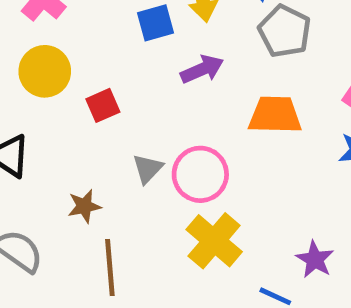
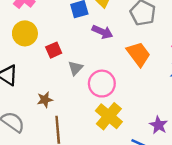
purple arrow: (202, 69) -> (102, 32), turned 48
orange trapezoid: (275, 115) -> (138, 54), turned 52
gray triangle: (148, 169) -> (75, 68), moved

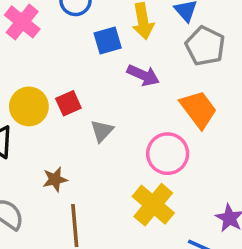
yellow circle: (25, 33) -> (29, 106), moved
pink circle: (102, 84) -> (168, 154), moved

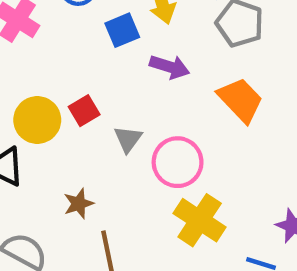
pink circle: (168, 154) -> (178, 162), moved

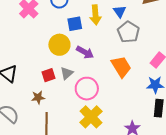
purple arrow: (170, 67) -> (85, 52), moved
red square: (84, 111) -> (49, 75), moved
yellow circle: (37, 120) -> (59, 45), moved

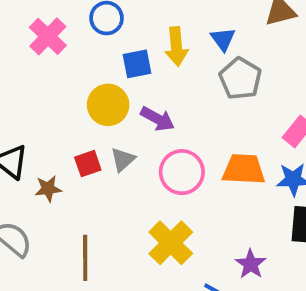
orange trapezoid: (121, 67) -> (244, 169), moved, turned -55
pink circle: (87, 89) -> (182, 172), moved
brown star: (38, 98) -> (48, 189), moved

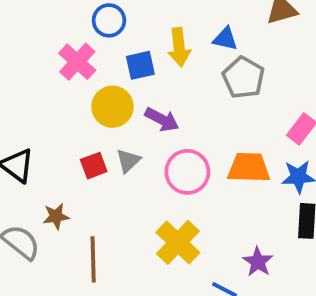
pink cross: (48, 36) -> (77, 62), moved
blue triangle: (223, 39) -> (225, 39), turned -40
brown star: (48, 189) -> (56, 216), moved

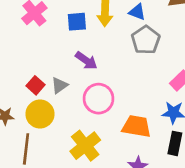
yellow circle: (112, 107) -> (40, 114), moved
red square: (94, 166) -> (36, 85), turned -36
orange trapezoid: (249, 168) -> (136, 126), moved

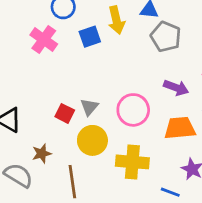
purple arrow: (86, 61) -> (176, 88), moved
yellow circle: (40, 114) -> (92, 140), moved
yellow cross: (85, 146) -> (132, 162), turned -32

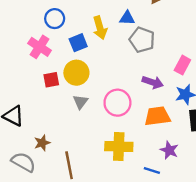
red square: (65, 113) -> (51, 80), moved, turned -35
yellow circle: (92, 140) -> (76, 73), moved

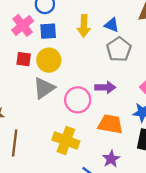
blue square: (78, 43) -> (48, 31), moved
purple arrow: (153, 82) -> (105, 87), moved, turned -36
gray triangle: (80, 102) -> (44, 88), size x1.5

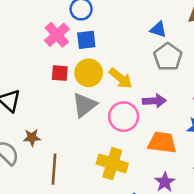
yellow arrow: (84, 26) -> (121, 78), moved, turned -50

